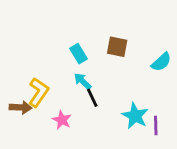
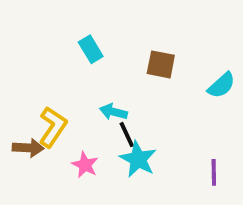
cyan rectangle: (78, 54) -> (91, 49), moved
cyan arrow: (83, 81) -> (113, 112), turned -30
cyan star: (135, 116) -> (138, 159), moved

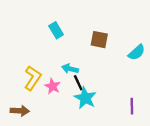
brown arrow: (28, 148) -> (20, 111), moved
pink star: (85, 165) -> (53, 86), moved

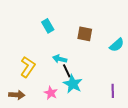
pink star: (53, 86) -> (51, 93), moved

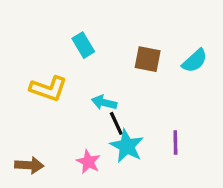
cyan semicircle: (117, 45) -> (195, 61), moved
yellow L-shape: (28, 67) -> (48, 89), moved, turned 75
purple line: (113, 91) -> (175, 143), moved

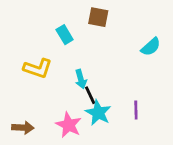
brown square: (148, 59) -> (98, 17), moved
cyan arrow: (104, 103) -> (81, 79), turned -120
pink star: (88, 162) -> (69, 125), size x1.4

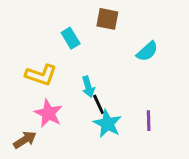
cyan semicircle: (151, 47) -> (147, 51), moved
pink star: (69, 125) -> (48, 113), moved
brown arrow: (23, 128) -> (25, 140), turned -35

